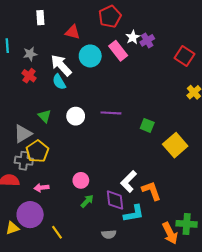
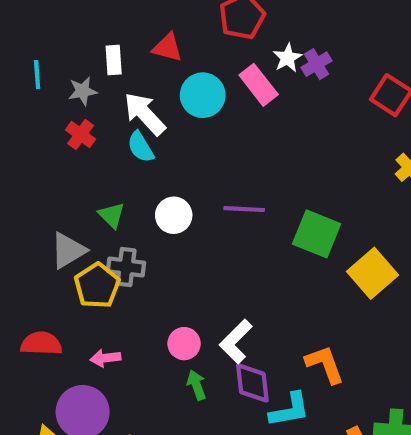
white rectangle: (40, 18) -> (114, 60), moved
green square: (147, 125) -> (317, 234), size x1.6
gray cross: (24, 161) -> (126, 267), moved
white L-shape: (129, 181) -> (236, 342), moved
green arrow: (87, 201) -> (196, 385), turned -64

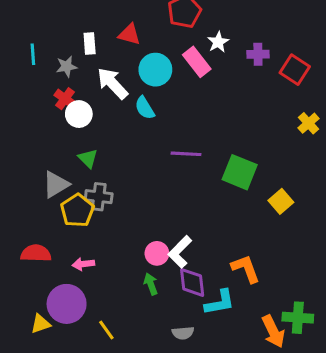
purple cross: (317, 64) -> (258, 54), moved, turned 30
cyan semicircle: (141, 147) -> (145, 108), moved
white circle: (174, 215) -> (79, 114), moved
yellow square: (372, 273) -> (281, 201), size x0.7
pink circle: (184, 344) -> (157, 253), moved

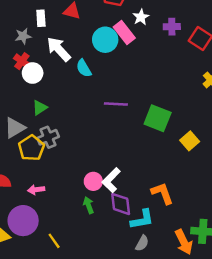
cyan circle: (155, 70) -> (105, 40), moved
green triangle: (88, 158) -> (40, 108), turned 42
gray cross: (99, 197) -> (48, 137), turned -30
gray semicircle: (183, 333) -> (142, 243), moved, turned -56

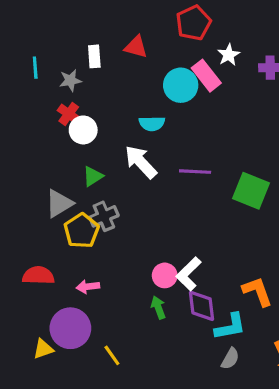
white arrow: (59, 49) -> (141, 162), moved
cyan semicircle: (84, 68) -> (152, 124), turned -60

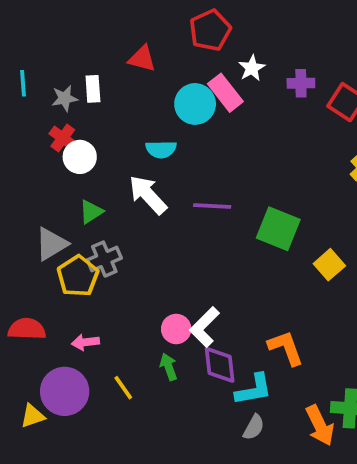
white rectangle: (94, 56) -> (93, 89), moved
yellow line: (112, 355) -> (123, 388), moved

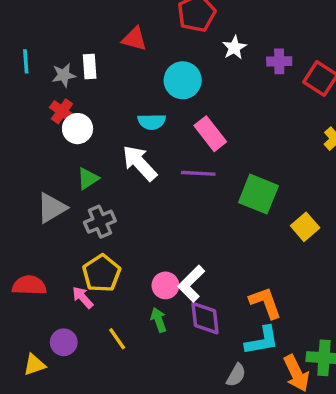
pink rectangle: (225, 93) -> (210, 134), moved
yellow pentagon: (78, 276) -> (102, 273), moved
pink arrow: (85, 342) -> (83, 297), turned 55
cyan L-shape: (254, 389) -> (262, 341), moved
purple circle: (65, 391) -> (64, 342), size x0.6

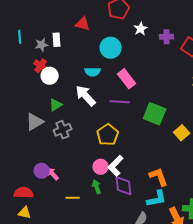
yellow pentagon: (102, 273) -> (108, 135), moved
red semicircle: (29, 285) -> (24, 193), moved
yellow line: (117, 339) -> (73, 198), turned -56
purple circle: (64, 342) -> (42, 171), moved
yellow triangle: (34, 365) -> (25, 213), turned 32

